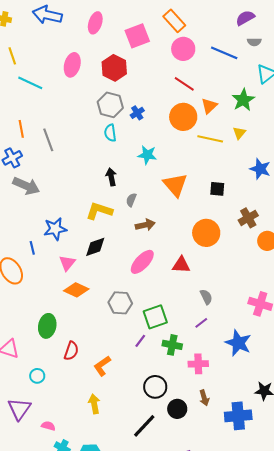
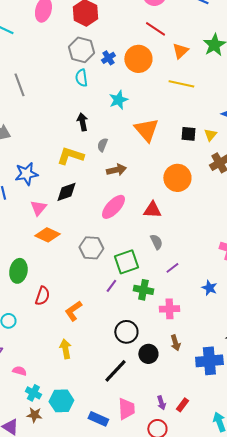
orange circle: (183, 117) -> (138, 59), moved
yellow triangle: (239, 133) -> (210, 135), moved
cyan star: (147, 155) -> (118, 100), turned -30
gray semicircle: (206, 297) -> (156, 242), moved
blue star: (238, 343) -> (209, 288), size x0.6

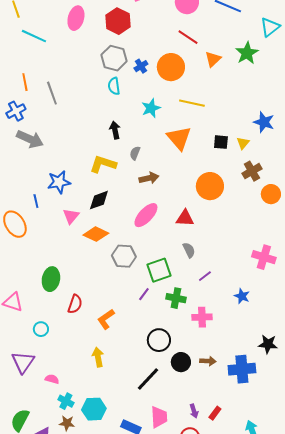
yellow line: (181, 84) -> (192, 103), moved
orange diamond: (47, 235) -> (96, 234), moved
brown arrow: (175, 343) -> (208, 361), moved, turned -70

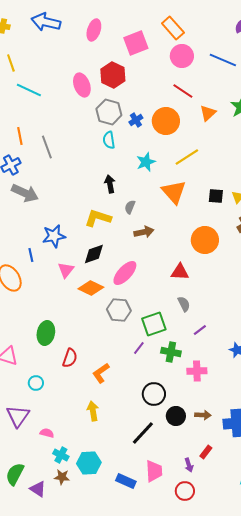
pink ellipse: (76, 18) -> (82, 85), moved, turned -35
yellow line: (192, 103) -> (187, 157), turned -45
pink ellipse: (146, 215) -> (125, 273), moved
red rectangle: (215, 413) -> (206, 452), moved

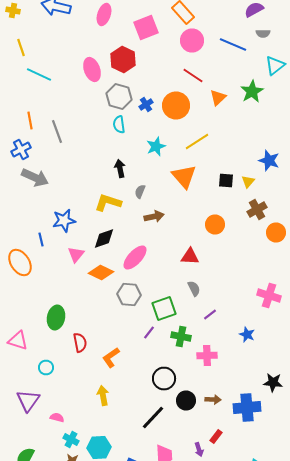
orange circle: (205, 240) -> (215, 224), size x0.7
red semicircle: (70, 358) -> (80, 342), turned -30

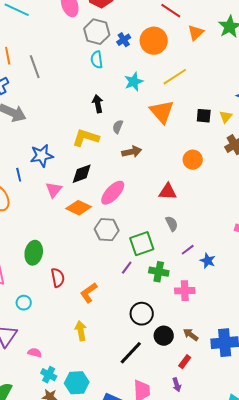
blue star: (247, 334) -> (208, 261), moved
brown arrow: (213, 400) -> (191, 335), turned -147
red rectangle: (216, 436) -> (185, 362), moved

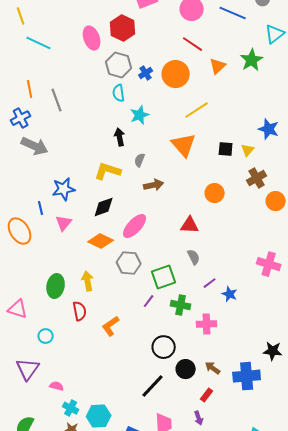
cyan star: (134, 82) -> (140, 115), moved
pink triangle: (54, 190) -> (64, 223), moved
yellow arrow: (81, 331) -> (88, 281), moved

